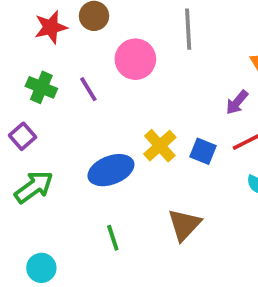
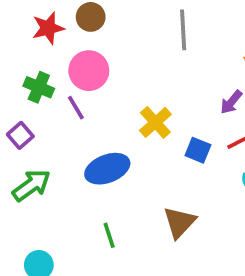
pink circle: (135, 59) -> (89, 71), moved
purple line: (88, 89) -> (76, 108), moved
yellow cross: (160, 146) -> (155, 122), moved

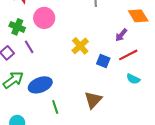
purple line: (76, 108) -> (29, 47), moved
blue ellipse: (107, 169) -> (40, 85), moved

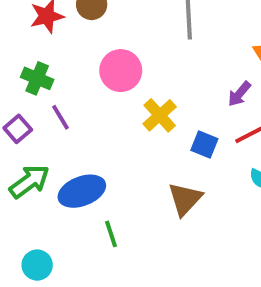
pink circle: (44, 18) -> (121, 71), moved
brown triangle: (93, 100) -> (185, 199), moved

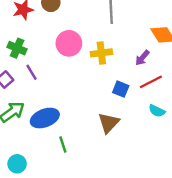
yellow cross: (160, 115) -> (101, 53), moved, turned 35

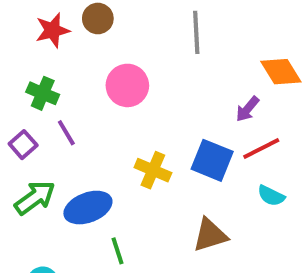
yellow cross: (101, 53) -> (153, 170), moved, turned 30
blue square: (121, 89) -> (212, 160), size x1.5
brown triangle: (109, 123) -> (210, 235), moved, turned 30

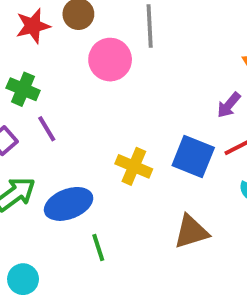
gray line: (196, 32) -> (150, 26), moved
pink circle: (127, 85) -> (110, 60), moved

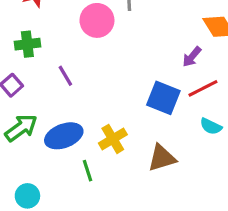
green cross: (23, 89) -> (27, 44), turned -30
purple line: (47, 129) -> (65, 76), moved
yellow cross: (134, 166) -> (113, 139), moved, turned 36

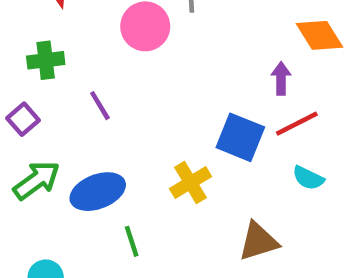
purple arrow: (192, 57) -> (281, 78), turned 140
yellow cross: (113, 139) -> (190, 183), moved
brown triangle: (162, 158) -> (258, 241), moved

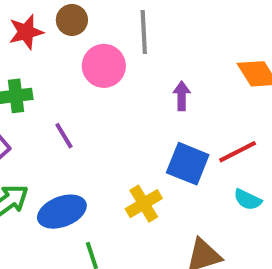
purple arrow: (281, 78) -> (182, 96), moved

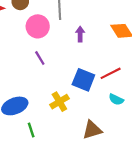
purple arrow: (182, 96) -> (80, 34), moved
purple line: (64, 136) -> (40, 58), moved

